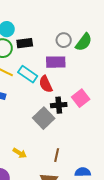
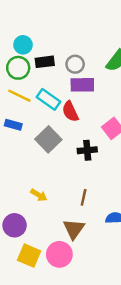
gray circle: (64, 40) -> (75, 64), moved
black cross: (59, 105) -> (87, 150), moved
gray square: (44, 118) -> (48, 139), moved

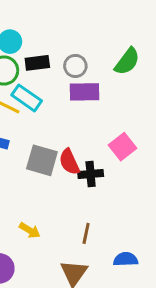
cyan rectangle: (48, 99) -> (27, 98), moved
red semicircle: (70, 111) -> (69, 162), moved
gray square: (48, 139) -> (42, 160), turned -30

